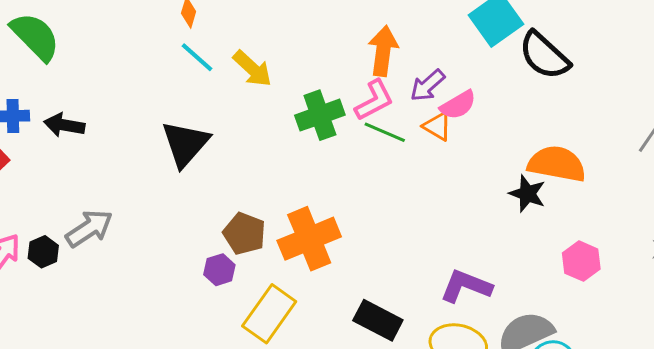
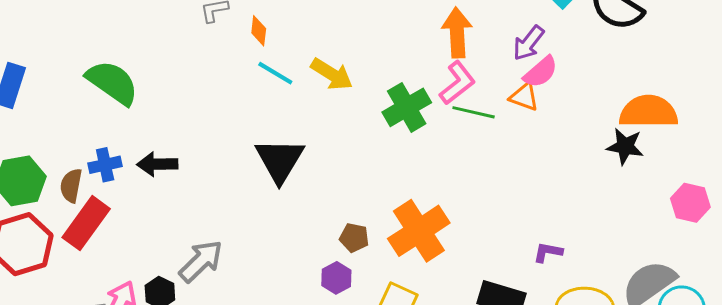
purple arrow: (428, 85) -> (529, 43), moved
brown pentagon: (244, 234) -> (354, 238), size x0.7
purple L-shape: (466, 286) -> (548, 252), moved, size x0.6

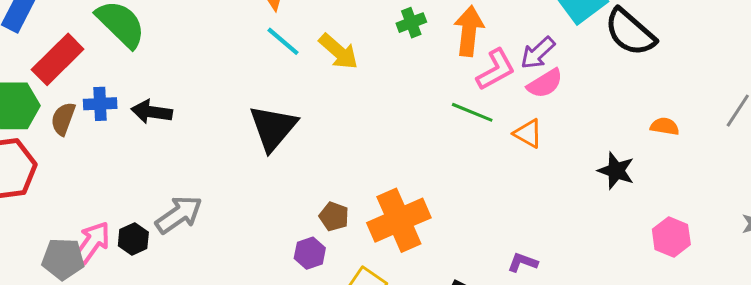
pink L-shape: (457, 83) -> (496, 70), moved
orange triangle: (524, 97) -> (528, 134), moved
green cross: (407, 107) -> (411, 23), moved, size x0.6
orange semicircle: (648, 112) -> (665, 126), moved, size x0.5
red rectangle: (86, 223) -> (58, 59), moved

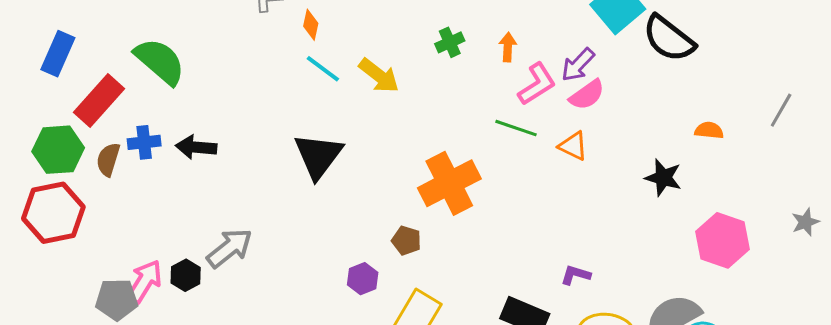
orange arrow: (469, 31) -> (508, 47), size x0.6
brown pentagon: (334, 216) -> (406, 240), moved
orange cross: (399, 220) -> (449, 183), moved
pink hexagon: (671, 237) -> (722, 240), size x1.4

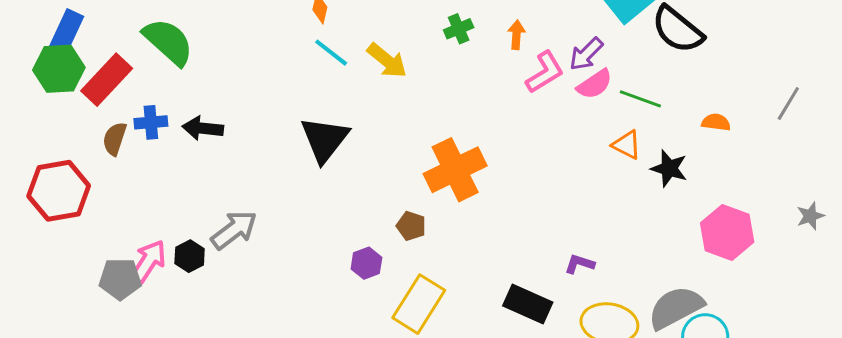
green line: (516, 128) -> (640, 99), moved
orange triangle: (573, 146) -> (627, 145), moved
green hexagon: (58, 150) -> (59, 69), moved

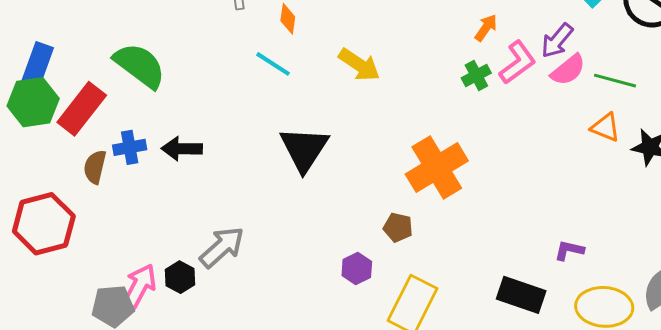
green cross: (459, 29) -> (476, 75), moved
orange arrow: (516, 35) -> (486, 28), turned 36
cyan line: (331, 53) -> (273, 64), moved

